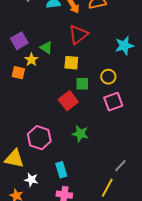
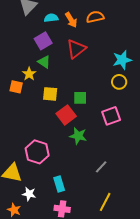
purple square: (19, 41) -> (43, 41), moved
yellow square: (71, 63) -> (50, 94), moved
yellow circle: (108, 77) -> (119, 82), moved
green star: (80, 134) -> (78, 136), moved
gray line: (120, 166) -> (101, 167), moved

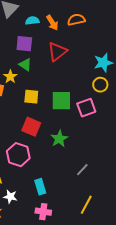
purple square: (43, 41) -> (24, 44), turned 36
green square: (80, 98) -> (61, 101), size x1.5
red square: (66, 115) -> (31, 127), moved, turned -30
pink square: (111, 116) -> (86, 108), moved
green star: (78, 136) -> (59, 139), turned 30

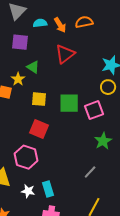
purple square: (24, 44) -> (20, 42), moved
green star: (59, 139) -> (103, 141), moved
white star: (10, 197) -> (28, 191), moved

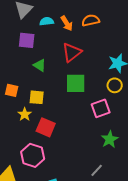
yellow star: (18, 79) -> (25, 114), moved
yellow square: (39, 99) -> (37, 97), moved
green square: (69, 103) -> (76, 83), moved

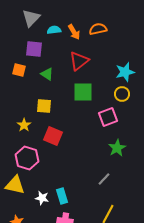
orange square: (12, 90) -> (19, 70), moved
yellow star: (25, 114) -> (24, 125), moved
pink hexagon: (33, 155) -> (27, 158), moved

